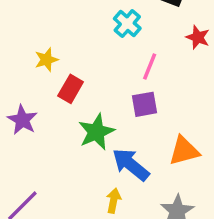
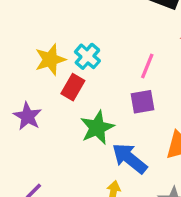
cyan cross: (127, 24) -> (87, 56), moved
yellow star: (46, 60) -> (50, 60), size x1.4

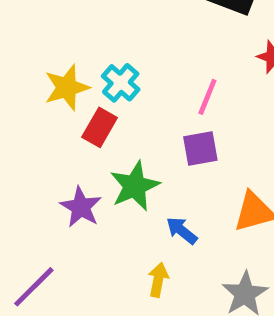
purple star: (28, 116) -> (81, 207), moved
blue arrow: (130, 158) -> (182, 231), size x0.6

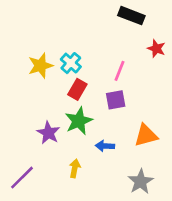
red rectangle: (100, 127) -> (77, 89), moved
blue arrow: (182, 231) -> (105, 146), turned -36
yellow arrow: (158, 280) -> (75, 168), moved

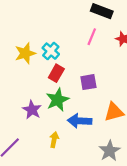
pink line: (119, 71) -> (92, 37), moved
blue arrow: (105, 146) -> (80, 121), size x1.5

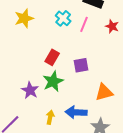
cyan cross: (51, 51) -> (63, 18), moved
yellow star: (25, 53) -> (24, 18), moved
blue arrow: (80, 121) -> (76, 112), moved

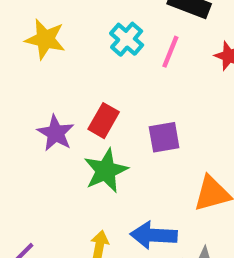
yellow star: (24, 18) -> (45, 39), turned 30
purple star: (30, 90) -> (56, 133), moved

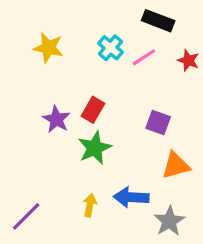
pink line: (170, 52) -> (144, 57), turned 35
purple square: (164, 137) -> (158, 122), moved, turned 30

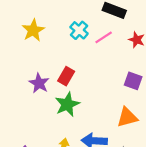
yellow star: (48, 48) -> (33, 30), turned 30
purple square: (158, 122) -> (133, 81), moved

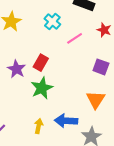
pink line: (104, 37) -> (75, 38), moved
orange triangle: (127, 117) -> (96, 100), turned -42

